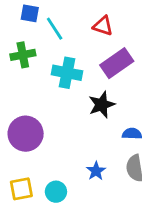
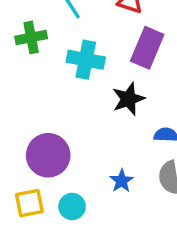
purple rectangle: (117, 63) -> (147, 48), turned -32
purple circle: (26, 134) -> (48, 155), moved

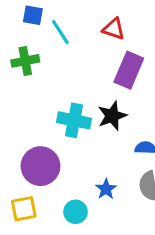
cyan cross: (86, 60) -> (74, 120), moved
cyan circle: (72, 206) -> (76, 212), moved

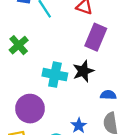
green cross: (25, 61) -> (19, 45), moved, turned -30

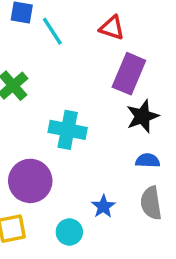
black star: (83, 71) -> (143, 116), moved

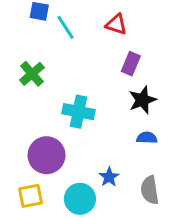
purple rectangle: (129, 74) -> (131, 64), size x0.7
gray semicircle: (151, 203) -> (150, 190), moved
cyan circle: (69, 232) -> (80, 199), size x1.4

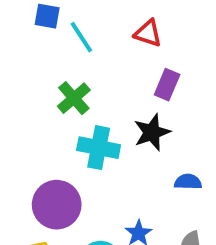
green cross: (32, 74) -> (74, 98), moved
black star: (142, 100) -> (152, 132), moved

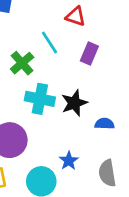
cyan line: (81, 37) -> (50, 42), moved
black star: (152, 132) -> (74, 103), moved

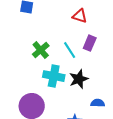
cyan line: (50, 42) -> (70, 50), moved
blue semicircle: (105, 124) -> (98, 103), moved

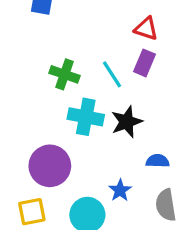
red triangle: (80, 16) -> (146, 29), moved
green cross: (41, 50) -> (65, 74), turned -30

